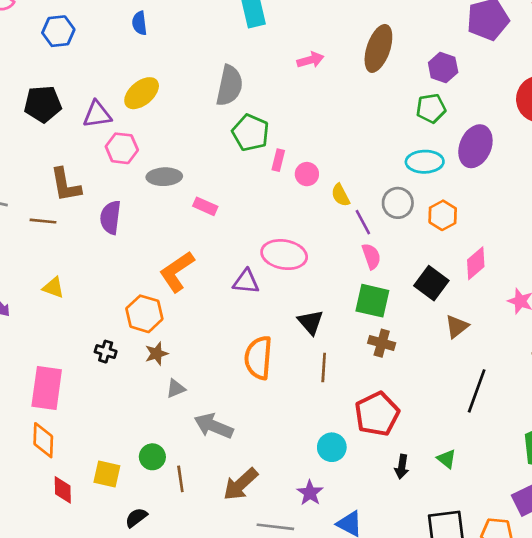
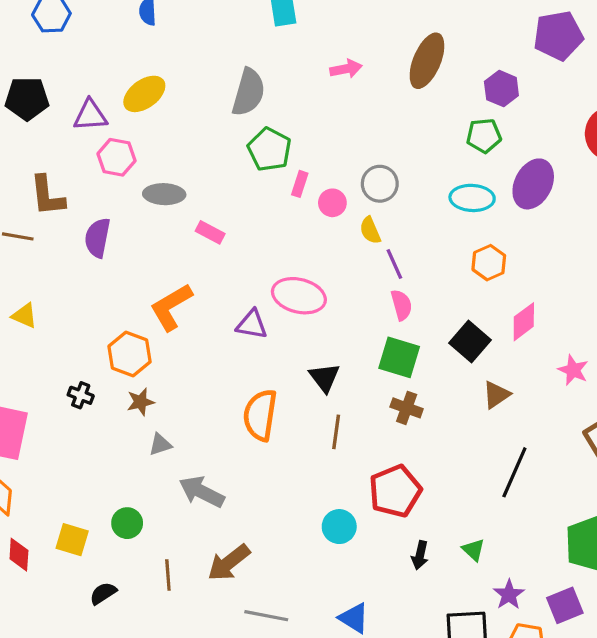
gray circle: (398, 203) -> (380, 184), moved
brown line: (180, 479) -> (168, 575), moved
purple star: (310, 493) -> (509, 595), moved

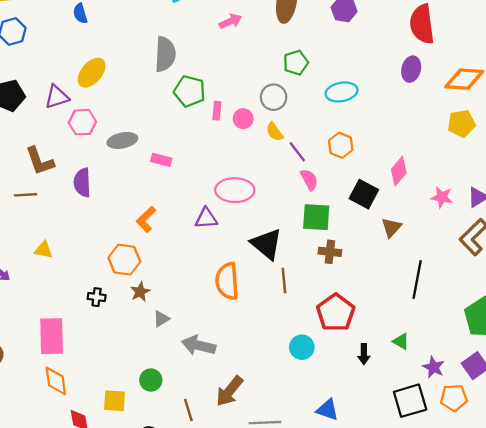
green pentagon: (484, 136) -> (296, 63), moved
purple ellipse: (533, 184) -> (411, 69), moved, size x0.7
orange hexagon: (489, 263) -> (341, 145), moved
orange L-shape: (171, 307) -> (146, 219), size x0.7
black triangle: (324, 378) -> (267, 244), size x1.4

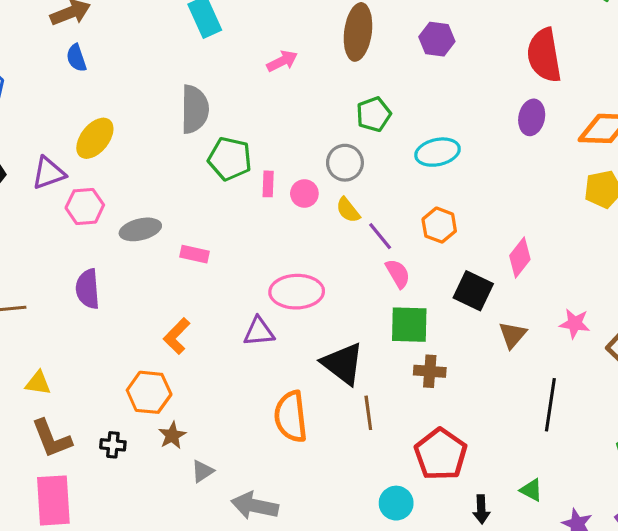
brown L-shape: (40, 161) -> (52, 439), moved
pink star: (442, 197) -> (575, 324), moved

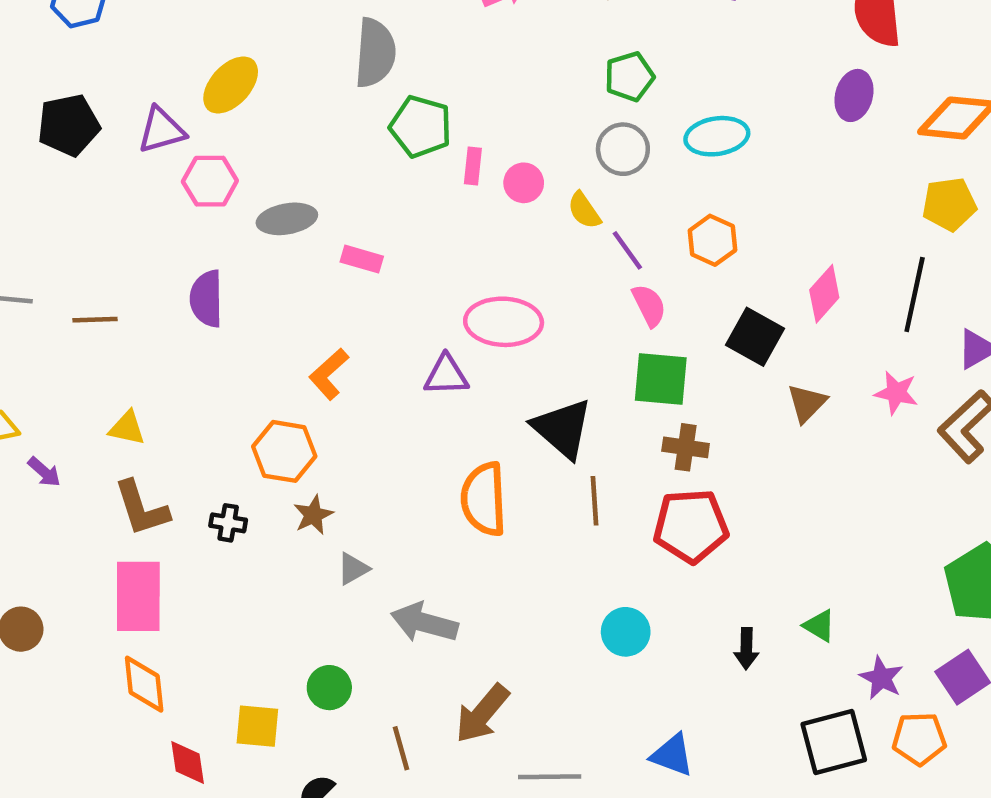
gray circle: (345, 163) -> (623, 149), moved
black line: (550, 405) -> (915, 295), moved
red pentagon: (441, 454) -> (691, 526), moved, turned 30

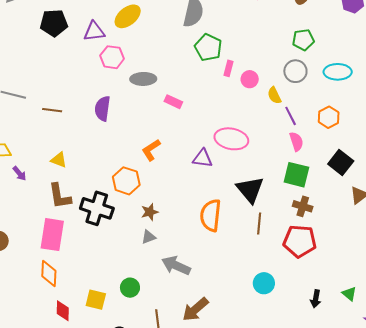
brown star: (313, 515) -> (150, 212), moved
black cross: (228, 523) -> (97, 208), size x2.0

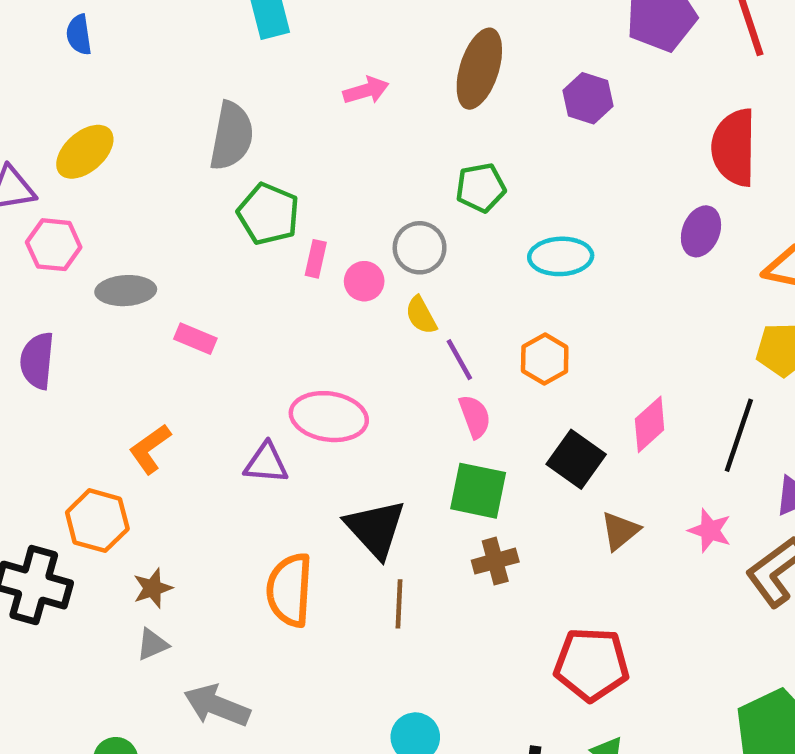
gray circle: (295, 71) -> (420, 248), moved
brown cross: (303, 206) -> (495, 561), turned -30
red pentagon: (300, 241) -> (592, 664), moved

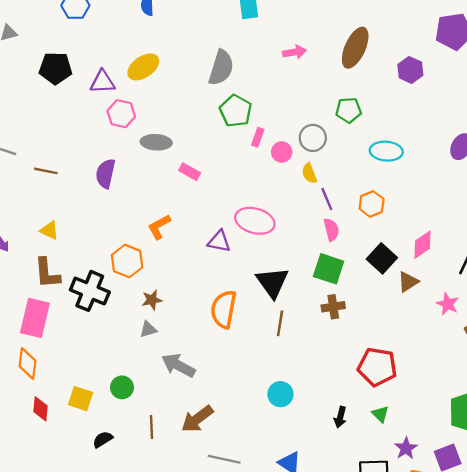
brown triangle: (620, 531) -> (408, 282), moved

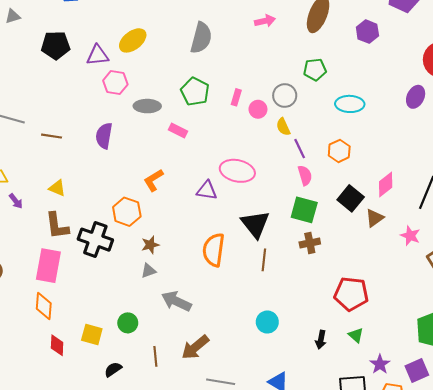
green pentagon: (236, 111) -> (195, 92), moved

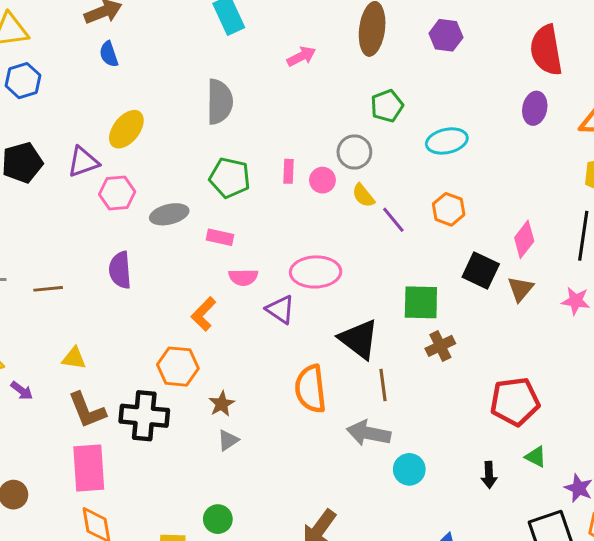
pink semicircle: (305, 175) -> (243, 277), moved, turned 120
purple triangle: (207, 190) -> (280, 310), turned 40
gray arrow: (176, 301) -> (369, 433), moved

